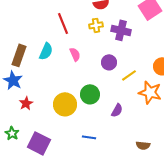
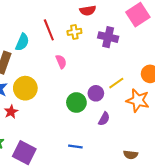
yellow cross: (96, 25) -> (74, 32), moved
cyan semicircle: (46, 51) -> (22, 42), moved
purple circle: (109, 62) -> (96, 93), moved
yellow circle: (65, 104) -> (25, 88), moved

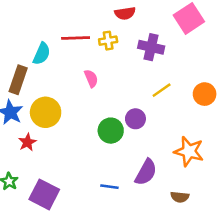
red line: (49, 30) -> (76, 38), turned -70
yellow line: (116, 83) -> (162, 90), moved
orange star: (138, 100) -> (189, 151), moved
purple semicircle: (104, 119) -> (146, 172), moved, size x1.5

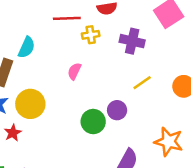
red line: (76, 38) -> (67, 18), moved
pink semicircle: (91, 78) -> (74, 71), turned -132

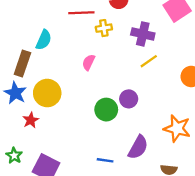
yellow line: (142, 83) -> (149, 61), moved

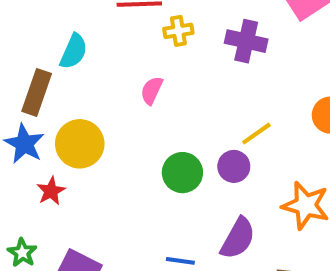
yellow line: (149, 61) -> (256, 134), moved
purple circle: (129, 99) -> (234, 166), moved

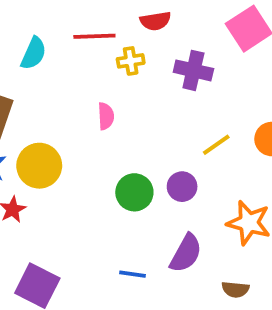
cyan semicircle: (74, 51) -> (34, 53), moved
pink semicircle: (152, 90) -> (106, 116), turned 152
yellow line: (256, 134) -> (216, 145), moved

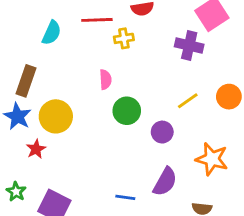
purple cross: (193, 70) -> (189, 45), moved
green circle: (134, 192) -> (127, 111), moved

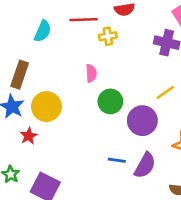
purple circle: (162, 132) -> (142, 121), size x1.5
blue line: (125, 197) -> (117, 160), moved

